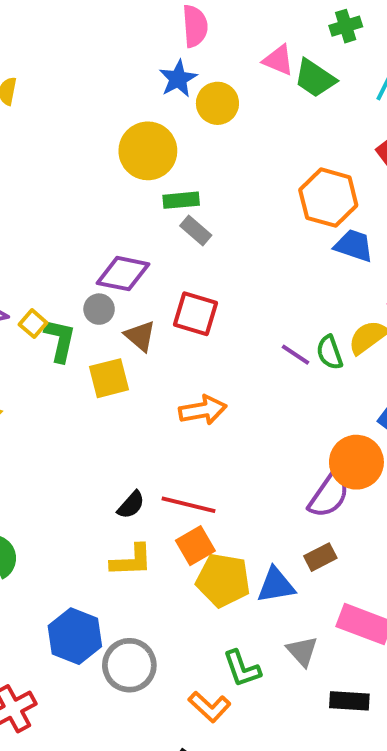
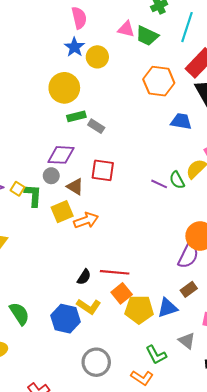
orange hexagon: (328, 198) -> (159, 81), moved
green rectangle: (181, 200) -> (76, 116), moved
orange arrow: (203, 410) -> (86, 220), moved
yellow L-shape: (131, 560) -> (89, 306), turned 45
blue hexagon: (75, 636) -> (65, 319), moved

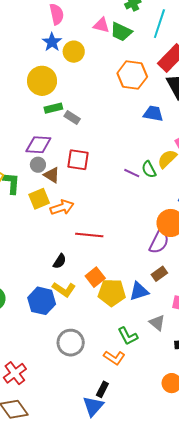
gray circle: (51, 176) -> (38, 165), moved
red line: (115, 272) -> (89, 235), moved

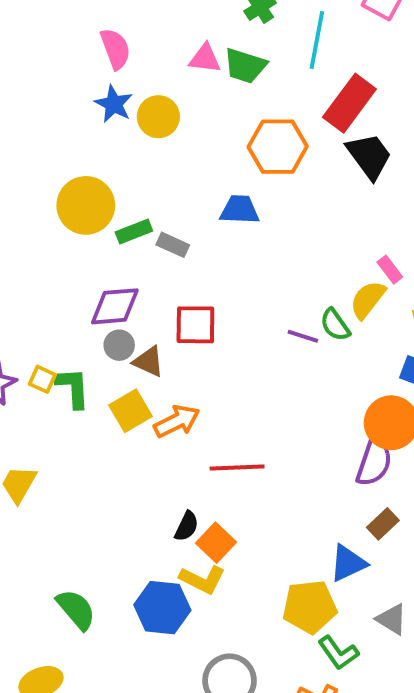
yellow circle: (42, 81) -> (86, 205), moved
blue trapezoid: (153, 114) -> (240, 210), moved
orange square: (95, 277) -> (216, 543), moved
yellow pentagon: (112, 293) -> (310, 607), moved

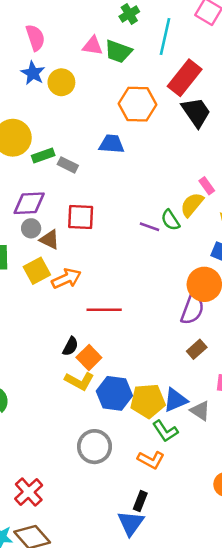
blue triangle: (348, 563) -> (175, 400), moved
blue hexagon: (162, 608) -> (114, 393), moved

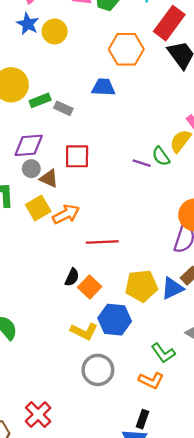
yellow L-shape: (79, 381) -> (84, 331), moved
blue triangle: (175, 400) -> (172, 288), moved
yellow pentagon: (148, 401) -> (141, 286), moved

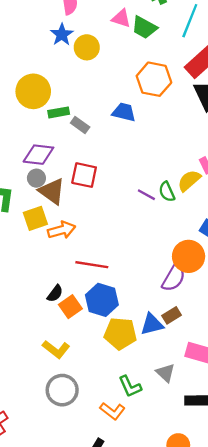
brown triangle: (49, 178) -> (52, 191), size x1.4
yellow pentagon: (141, 286) -> (120, 333), moved
blue hexagon: (115, 320) -> (102, 300), moved

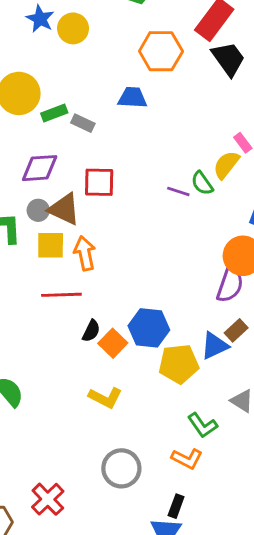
gray circle: (36, 178) -> (38, 210), moved
yellow square: (35, 218) -> (51, 245), turned 30
orange arrow: (62, 230) -> (85, 253), turned -76
red line: (92, 265) -> (61, 295), moved
gray circle: (62, 390) -> (121, 468), moved

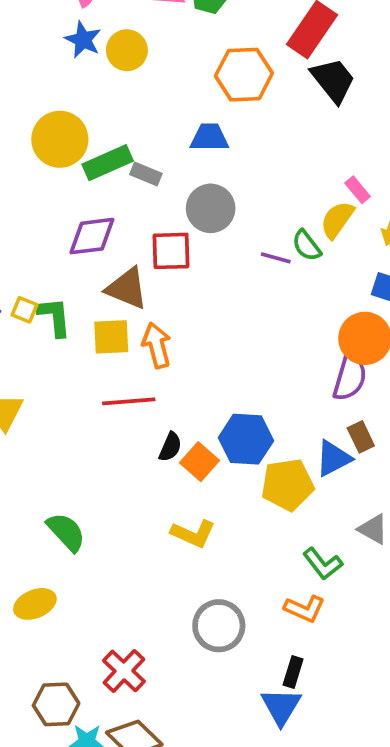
green rectangle: (54, 113) -> (108, 163), size x1.4
gray circle: (38, 210) -> (211, 208), moved, size x1.6
brown rectangle: (236, 330) -> (361, 437), turned -70

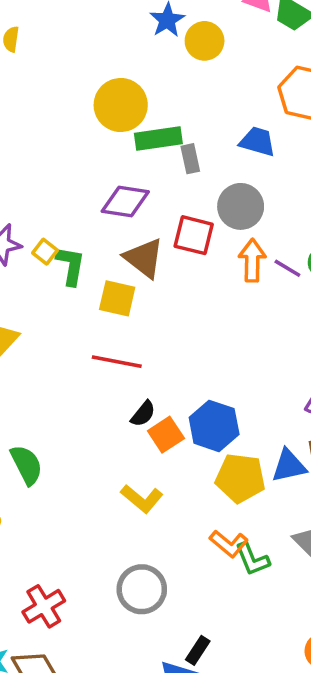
gray rectangle: (146, 174) -> (190, 159), turned 40
orange arrow: (157, 345) -> (252, 260), moved
orange L-shape: (305, 609) -> (229, 544), moved

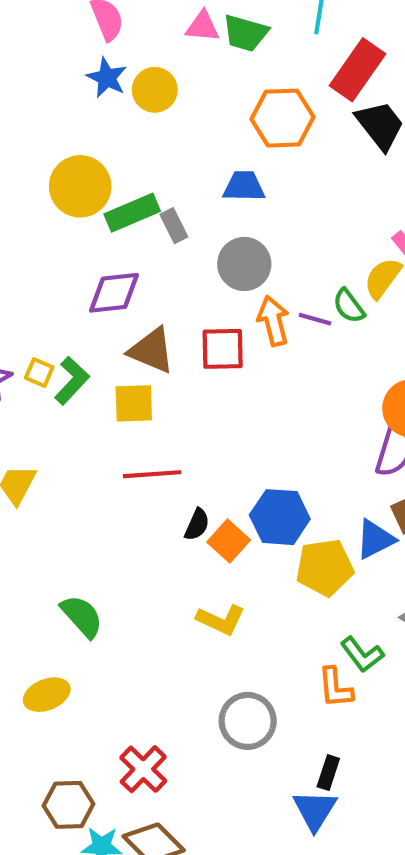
red square: (194, 235) -> (223, 349), moved
green L-shape: (70, 266) -> (72, 381), turned 48
orange L-shape: (229, 544) -> (335, 688), moved, turned 60

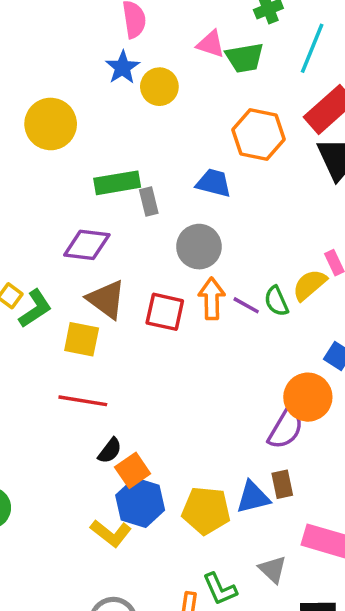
green trapezoid: (245, 33) -> (245, 58), turned -39
yellow circle: (80, 186) -> (51, 124), moved
blue hexagon: (280, 517) -> (140, 503), moved

